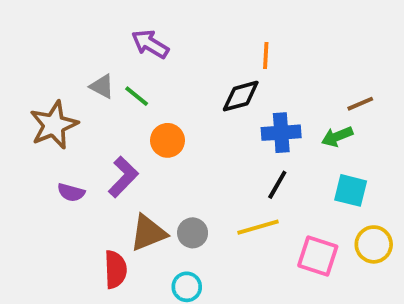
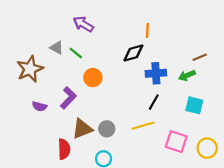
yellow circle: (374, 244) -> (207, 148), moved

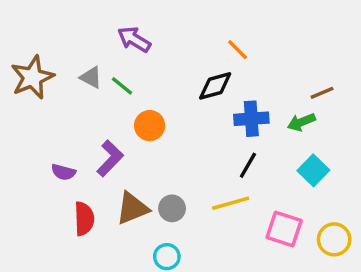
orange line: (147, 31) -> (238, 50), turned -48
brown star: (30, 69) -> (32, 77), moved
cyan square: (194, 105) -> (313, 170), turned 30
red semicircle: (64, 149) -> (84, 219), moved

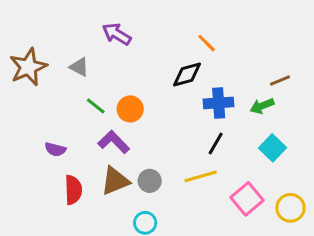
green line: (122, 86) -> (96, 106), moved
purple L-shape: (110, 158) -> (114, 142), moved, turned -88
pink square: (284, 229) -> (247, 199), turned 32

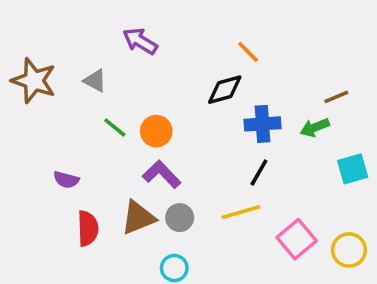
brown star: (28, 67) -> (34, 81), turned -30
purple L-shape: (114, 142) -> (162, 174), moved
cyan square: (273, 148) -> (353, 169), moved, turned 30

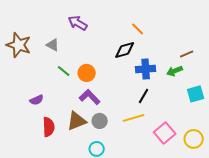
purple semicircle: (66, 180) -> (37, 100), turned -40

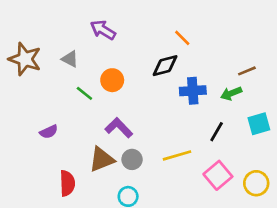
orange circle: (87, 73) -> (112, 80), moved
black line: (144, 96) -> (217, 132), moved
red semicircle: (49, 127) -> (67, 183), moved

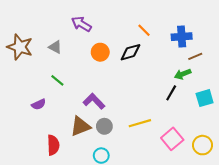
orange circle: (112, 80) -> (100, 52), moved
blue cross: (193, 91) -> (182, 37), moved
green line: (84, 93) -> (57, 80), moved
black line: (217, 132) -> (171, 93), moved

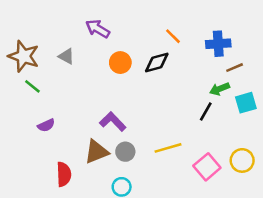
green line: (57, 80) -> (32, 86), moved
cyan square: (205, 98) -> (246, 103), moved
yellow circle: (202, 145) -> (242, 160), moved

